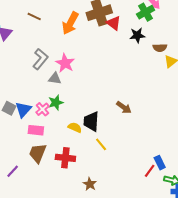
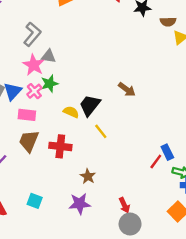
pink star: (65, 63) -> (34, 65), moved
black trapezoid: (91, 121) -> (90, 105), turned 35

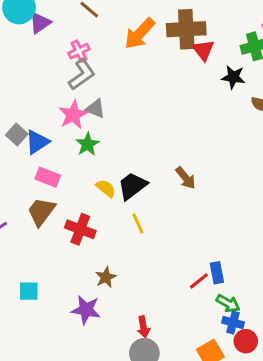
green star: (49, 84) -> (87, 144), turned -30
pink cross: (34, 91) -> (79, 51), moved
cyan square: (35, 201) -> (29, 291), turned -35

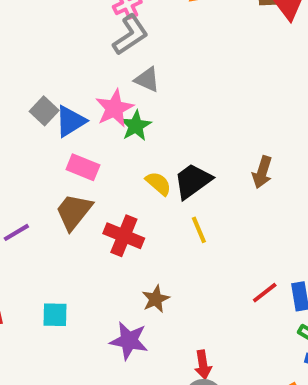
pink star: (73, 115) -> (115, 108), moved
brown arrow: (186, 178) -> (262, 172), turned 55
red line: (199, 281) -> (265, 293), moved

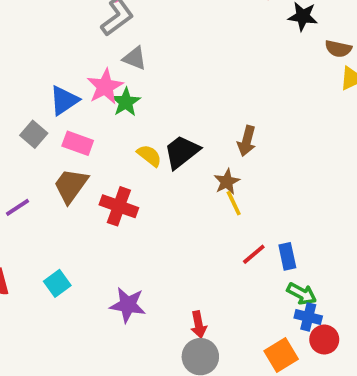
gray square: (44, 111) -> (34, 134), moved
yellow line: (199, 230) -> (234, 203), moved
brown star: (156, 299) -> (227, 182), moved
cyan square: (55, 315) -> (57, 283), turned -35

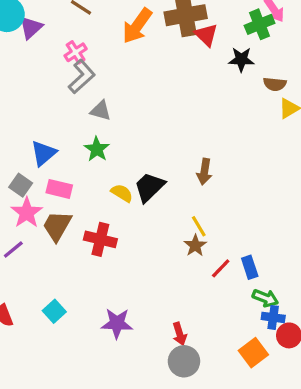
pink star: (105, 87) -> (27, 213), moved
brown star: (227, 182) -> (195, 246), moved

